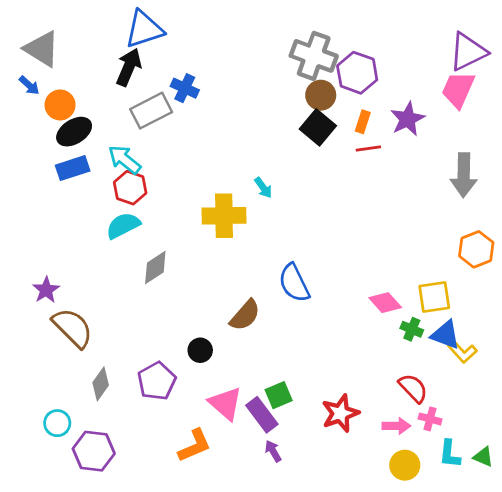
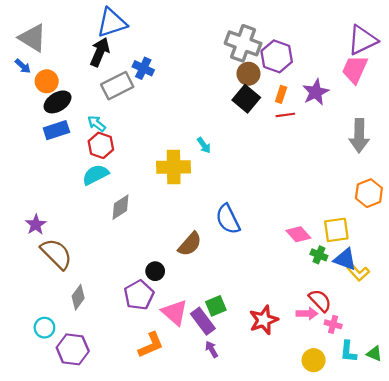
cyan arrow: (125, 160) -> (97, 124), size x0.7
purple pentagon: (157, 381) -> (139, 295), moved
pink arrow: (396, 426) -> (307, 314), moved

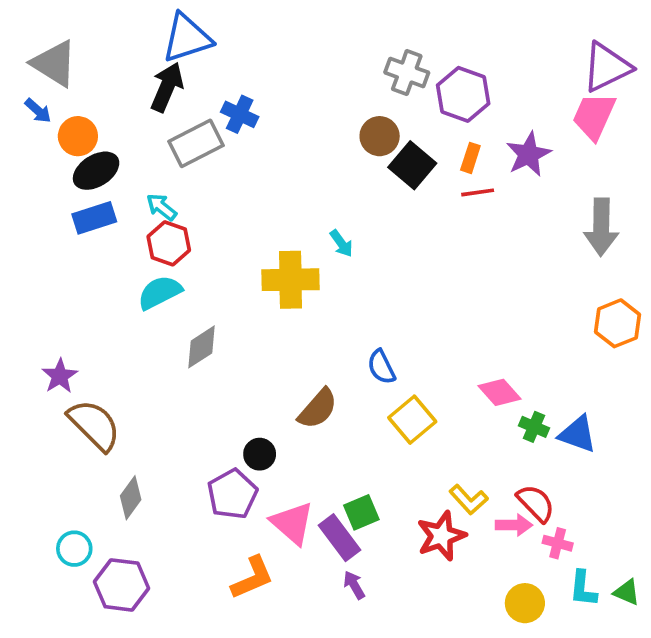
gray cross: (243, 43) -> (407, 73), size x0.7
brown circle: (248, 74) -> (380, 136), moved
blue semicircle: (228, 219) -> (381, 367), size x0.7
yellow square: (336, 230) -> (412, 420), moved, turned -32
yellow L-shape: (358, 272) -> (469, 500), moved

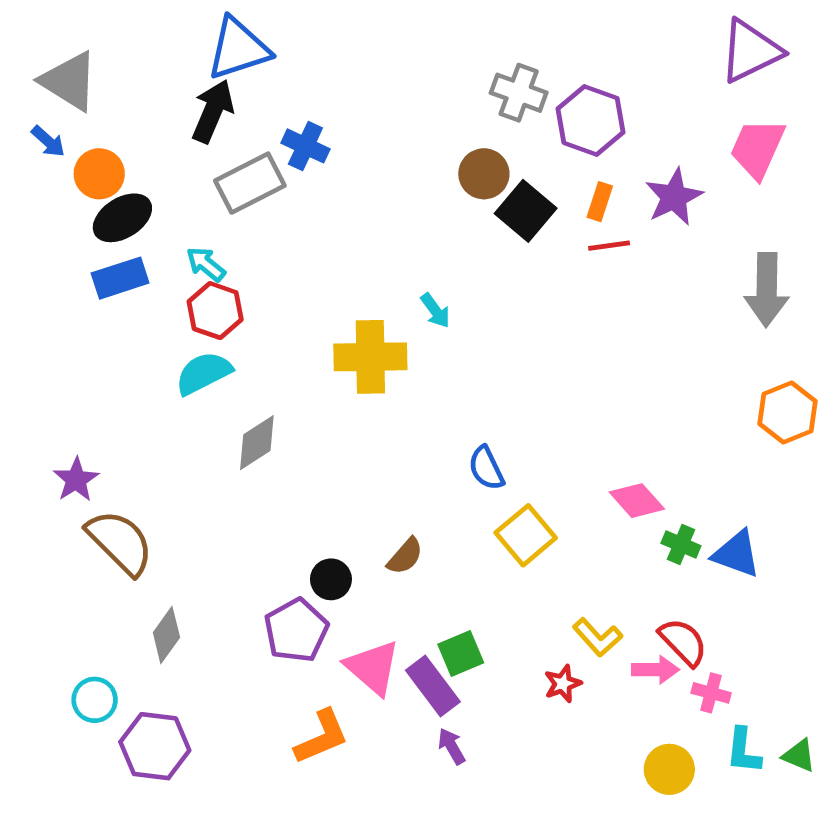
purple triangle: (607, 67) -> (750, 51), moved
brown semicircle: (318, 409) -> (405, 556), moved, size x0.7
red star: (441, 536) -> (563, 684), size x0.6

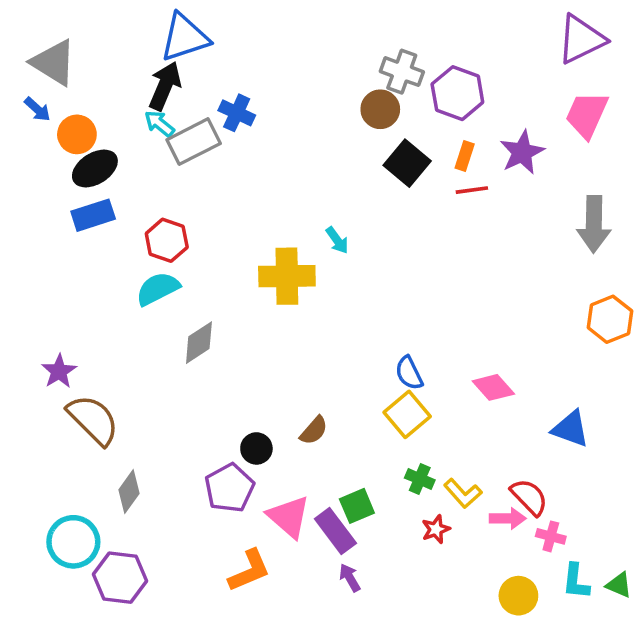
brown circle: (484, 174) -> (380, 109), moved
cyan arrow: (206, 264) -> (160, 124), moved
blue semicircle: (486, 468) -> (409, 373), moved
green cross: (681, 545) -> (420, 479), moved
cyan circle: (95, 700) -> (73, 542), size x1.5

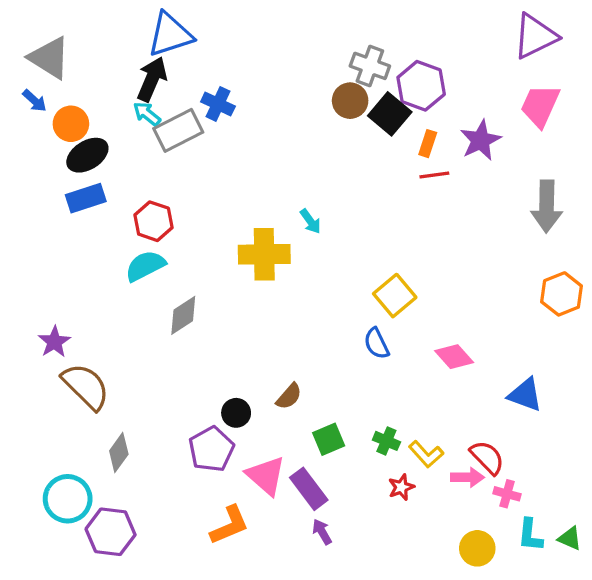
black square: (407, 163) -> (390, 114), moved
yellow square: (407, 414) -> (395, 296), moved
green square: (357, 506) -> (329, 439), moved

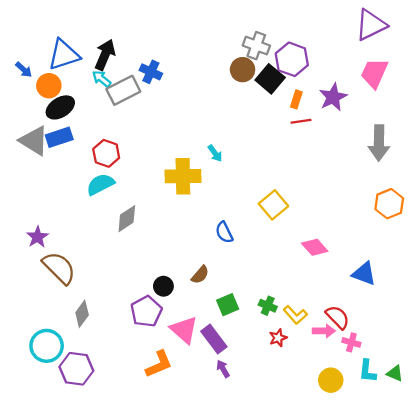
blue triangle: (170, 35) -> (64, 55), moved
gray triangle: (49, 58) -> (34, 141), moved
blue semicircle: (377, 343) -> (224, 232), moved

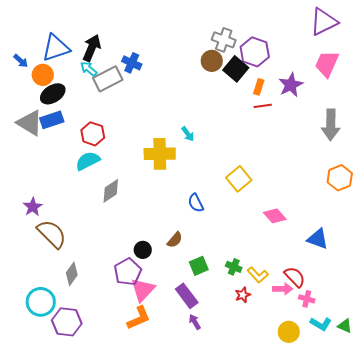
pink triangle: (184, 330) -> (143, 290), moved, turned 32
cyan L-shape: (367, 371) -> (321, 324), turned -65

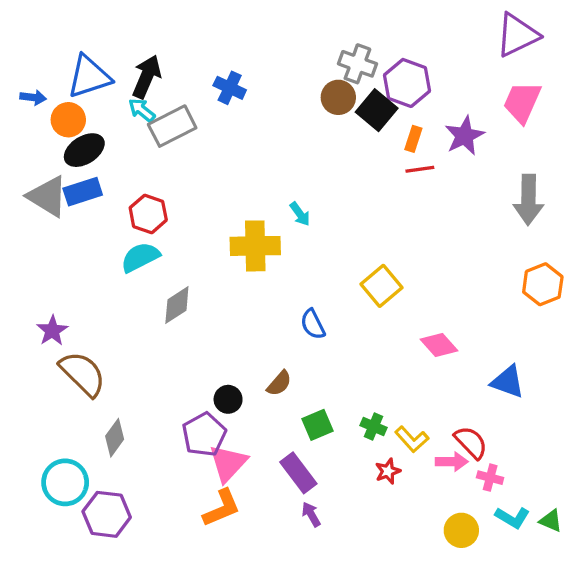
blue arrow: (21, 61) -> (33, 97), turned -35
blue cross: (132, 63) -> (230, 88), moved

